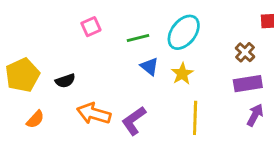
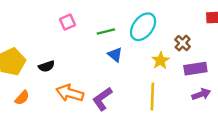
brown cross: (245, 52) -> (183, 43), moved
yellow star: (182, 74) -> (161, 60), moved
purple arrow: (255, 115) -> (201, 94), turned 42

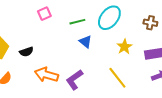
brown cross: (183, 43) -> (150, 23), moved, turned -32
yellow line: (152, 97) -> (117, 78), turned -40

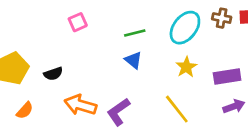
cyan ellipse: (109, 18) -> (185, 28), moved
green line: (77, 22) -> (135, 33), moved
brown cross: (150, 23) -> (222, 18), moved

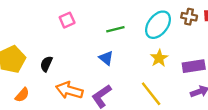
blue triangle: (133, 60) -> (106, 58), moved
black semicircle: (53, 74) -> (46, 64), turned 133

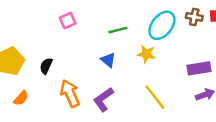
yellow star: (159, 58) -> (146, 54), moved, turned -30
orange arrow: (69, 90) -> (70, 93), turned 50

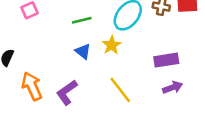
yellow star: (146, 54) -> (112, 45), turned 30
blue triangle: (108, 60) -> (83, 51), moved

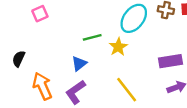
green line: (82, 20) -> (92, 37), moved
blue triangle: (83, 51) -> (79, 63), moved, turned 42

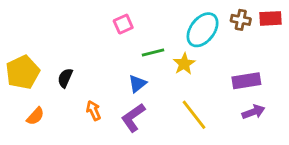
pink square: (40, 14) -> (123, 24), moved
orange arrow: (42, 86) -> (93, 110), size x0.6

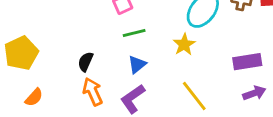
green line: (153, 52) -> (134, 33), moved
black semicircle: (65, 78) -> (85, 62), moved
orange arrow: (93, 110) -> (93, 92), size x1.4

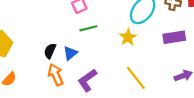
purple rectangle: (247, 62) -> (174, 37), moved
blue triangle: (137, 64) -> (70, 53), moved

